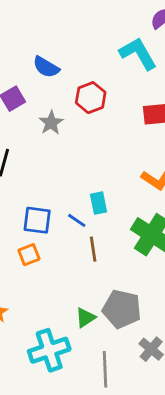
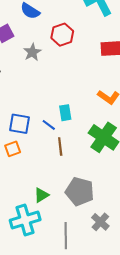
green triangle: (85, 318) -> (41, 195), moved

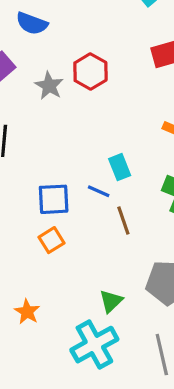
red hexagon: (62, 35) -> (90, 71), moved

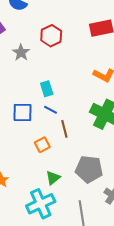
gray star: (49, 86) -> (21, 53), moved
cyan rectangle: (120, 167) -> (47, 89), moved
orange square: (52, 240) -> (42, 145), moved

